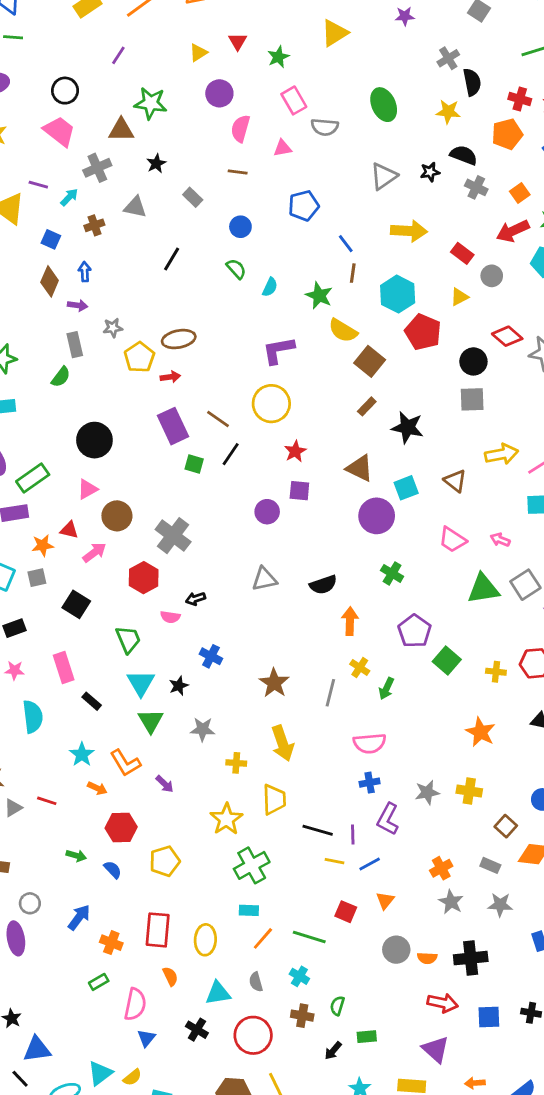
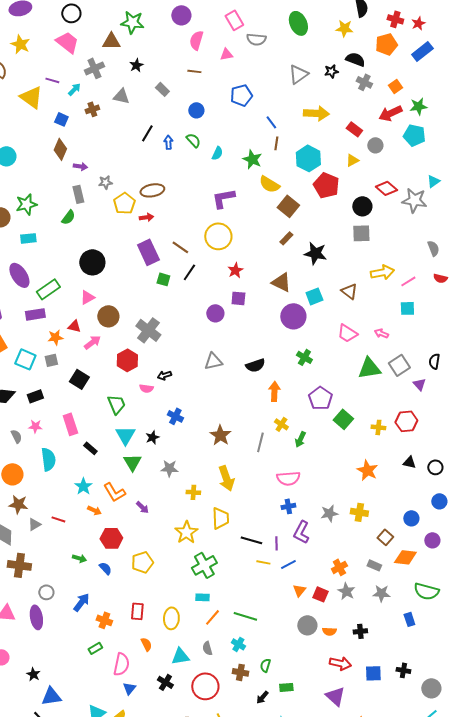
blue arrow: (85, 272) -> (168, 142), moved
red square: (346, 912) -> (320, 594), moved
red rectangle: (158, 930) -> (137, 611), size x0.7
black cross: (471, 958) -> (360, 631), size x0.6

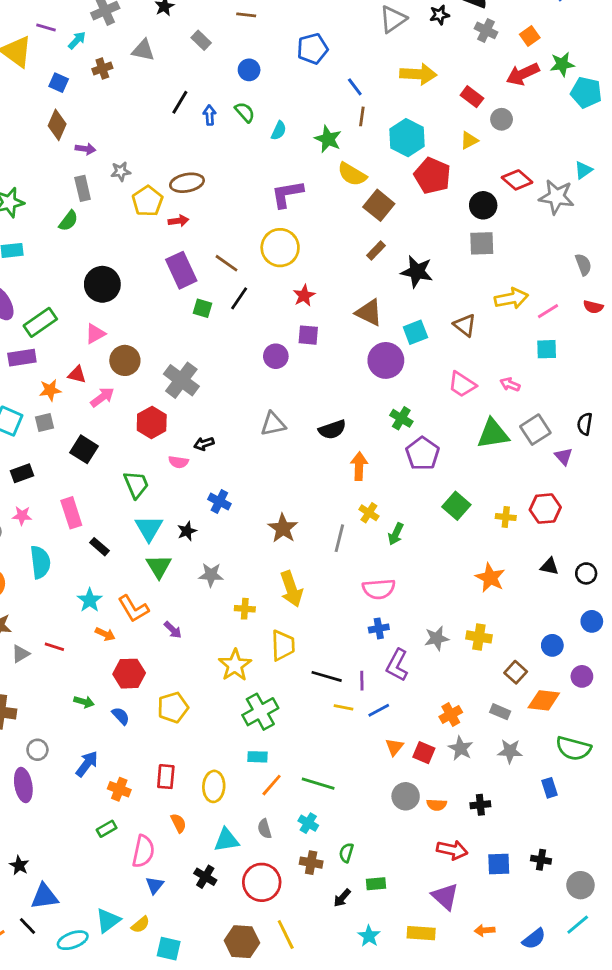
cyan pentagon: (414, 135) -> (586, 92), moved
purple pentagon: (320, 398) -> (423, 454), moved

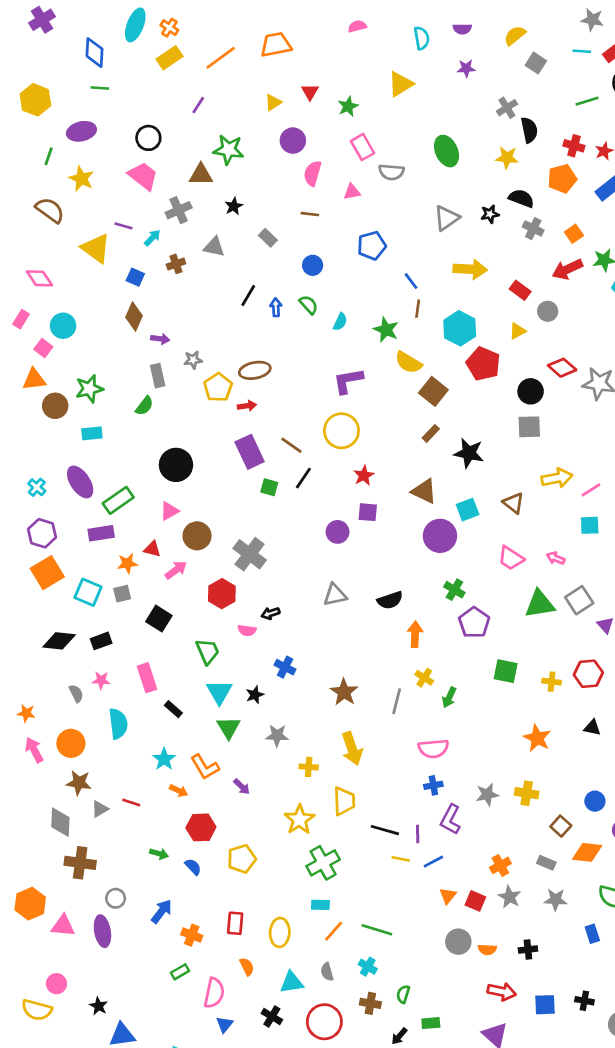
green square: (456, 506) -> (506, 671), turned -30

